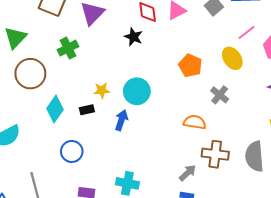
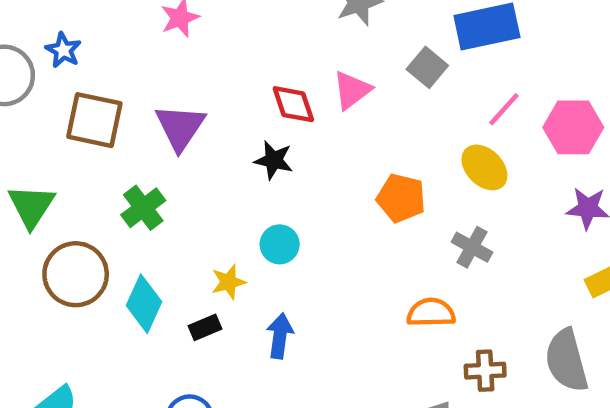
cyan circle: (137, 91) -> (280, 244), moved, size x0.7
cyan diamond: (55, 109) -> (144, 304), moved
brown cross: (215, 154) -> (485, 371), size x0.7

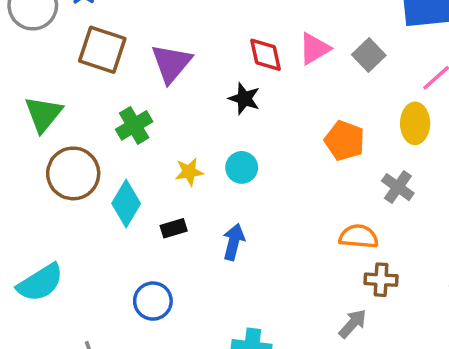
gray square: (427, 67) -> (369, 55), moved
yellow ellipse: (484, 167) -> (415, 123), turned 39
yellow star: (228, 282) -> (189, 172), moved
brown cross: (485, 371) -> (381, 280), moved

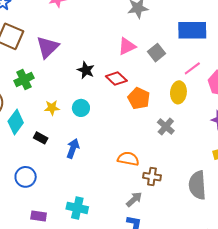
red diamond: (265, 55) -> (116, 79), moved, turned -40
black rectangle: (174, 228) -> (41, 138), turned 40
orange semicircle: (359, 237) -> (128, 159), moved

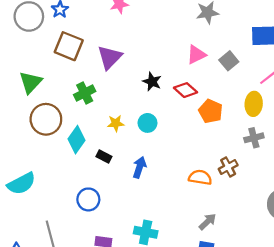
gray cross: (166, 127) -> (254, 138), moved, turned 36
brown cross: (152, 177) -> (228, 167), moved, turned -36

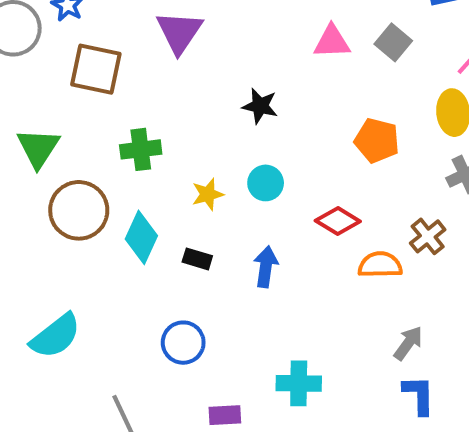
pink triangle: (196, 55) -> (332, 42), turned 35
purple triangle: (110, 57) -> (179, 32), moved
red diamond: (186, 90) -> (338, 221), moved
green cross: (85, 93) -> (141, 149), turned 30

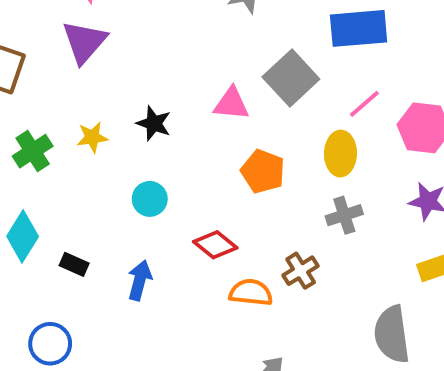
pink triangle: (332, 42) -> (231, 104), moved
gray square: (393, 42) -> (291, 78), size x1.5
green cross: (141, 149) -> (33, 151), turned -33
yellow star: (208, 194) -> (92, 137), moved

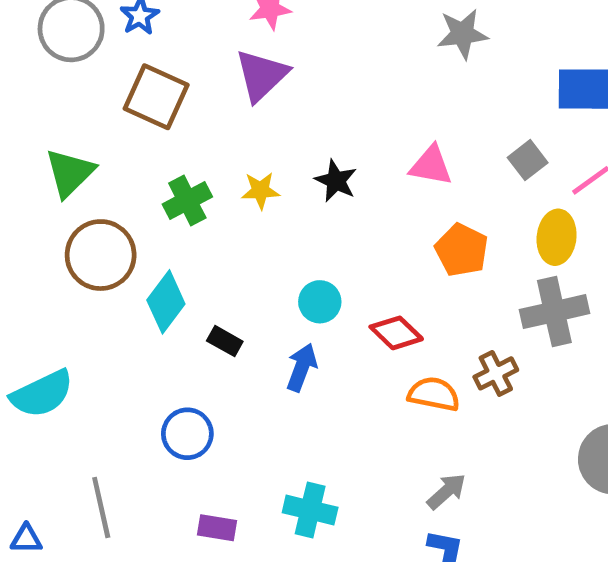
gray square: (291, 78) -> (528, 160), moved, size x0.6
cyan circle: (150, 199) -> (320, 302), moved
gray cross: (344, 215) -> (554, 312), size x1.5

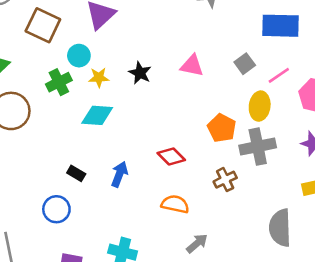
orange pentagon: (462, 250) -> (222, 128), moved
cyan diamond: (166, 302) -> (97, 115), moved, turned 56
cyan circle: (320, 302) -> (79, 56), moved
black rectangle: (225, 341) -> (76, 173), moved
orange semicircle: (434, 394) -> (175, 204), moved

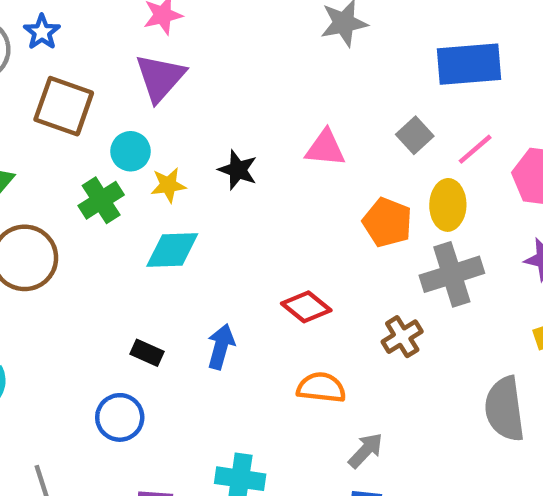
orange pentagon: (222, 128) -> (387, 222), moved

